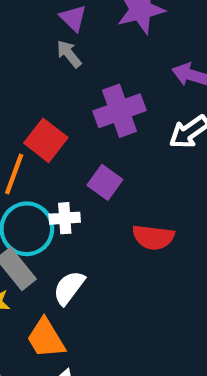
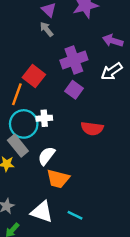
purple square: (105, 182) -> (74, 90), moved
orange trapezoid: (46, 338) -> (58, 179), moved, turned -45

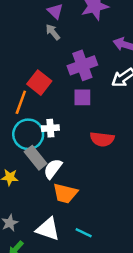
purple square: (74, 90) -> (82, 97), turned -36
gray rectangle: (18, 146) -> (36, 158), moved

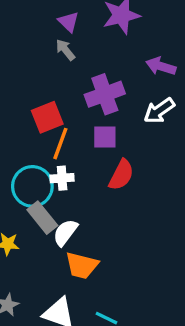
red square: (39, 83) -> (47, 117), turned 30
orange line: (21, 102) -> (60, 144), moved
red semicircle: (102, 139) -> (121, 175), moved, turned -70

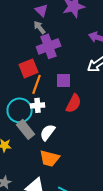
purple cross: (105, 94) -> (49, 46), moved
white semicircle: (65, 232) -> (48, 132), moved

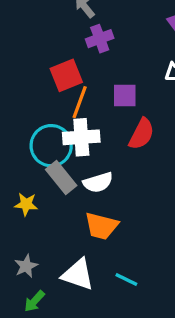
purple cross: (49, 46) -> (100, 39), size x0.7
white cross: (38, 105) -> (81, 137), size x1.5
white semicircle: (48, 132) -> (98, 182), turned -144

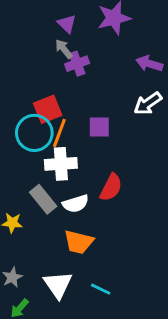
purple cross: (100, 39) -> (77, 64), moved
red semicircle: (142, 134) -> (111, 187), moved
cyan circle: (51, 146) -> (34, 133), moved
white triangle: (78, 274) -> (58, 285), turned 36

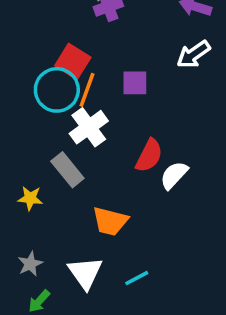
red square: (48, 109) -> (73, 62), turned -36
white cross: (61, 164) -> (89, 127), turned -32
white semicircle: (76, 204) -> (174, 175), moved, turned 150
cyan line: (101, 289) -> (137, 278), turned -54

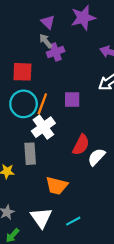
red square: (73, 62) -> (22, 72), moved, turned -30
gray rectangle: (67, 170) -> (30, 154), turned 35

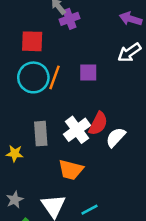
white cross: (43, 127) -> (77, 130), moved

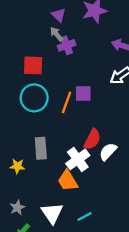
orange line: (55, 77) -> (67, 102), moved
white cross: (77, 130) -> (78, 159), moved
orange trapezoid: (71, 170) -> (68, 181), turned 45

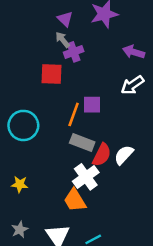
red square: (33, 65) -> (52, 74), moved
cyan circle: (34, 98) -> (23, 125), moved
gray rectangle: (41, 148) -> (82, 143), moved, turned -65
white semicircle: (108, 152) -> (124, 155), moved

